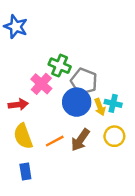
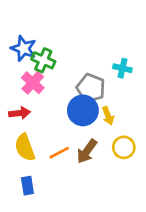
blue star: (16, 27) -> (24, 48), moved
green cross: (60, 66) -> (43, 60), moved
pink cross: (41, 84) -> (33, 83), moved
cyan cross: (113, 103) -> (122, 68), moved

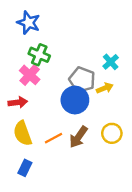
blue star: (24, 48) -> (28, 23), moved
cyan cross: (122, 68) -> (111, 62), turned 35
yellow arrow: (108, 116) -> (105, 88), moved, turned -91
blue rectangle: (27, 186) -> (25, 168), turned 35

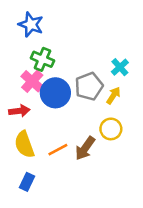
gray pentagon: (82, 80) -> (89, 86), turned 30
yellow arrow: (105, 88) -> (113, 95), turned -35
blue circle: (75, 100) -> (55, 93), moved
yellow circle: (112, 133) -> (111, 129), moved

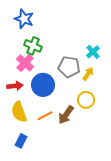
gray pentagon: (89, 86) -> (69, 67), turned 30
blue circle: (55, 93) -> (43, 85), moved

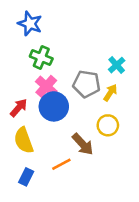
pink cross: (25, 63) -> (46, 86), moved
red arrow: (15, 86) -> (19, 108), turned -42
brown arrow: (66, 115) -> (83, 144), turned -78
orange line: (45, 116) -> (61, 164), moved

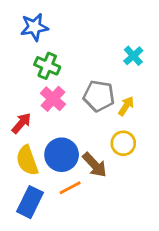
blue star: (30, 24) -> (34, 27), turned -30
cyan cross: (117, 65) -> (133, 56), moved
blue circle: (54, 106) -> (62, 155), moved
blue rectangle: (26, 177) -> (30, 202), size x1.5

